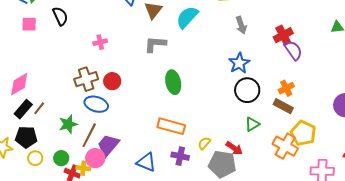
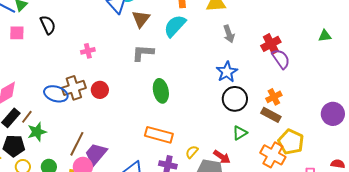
blue ellipse: (96, 104) -> (56, 94), moved
green star: (68, 124) -> (37, 132), moved

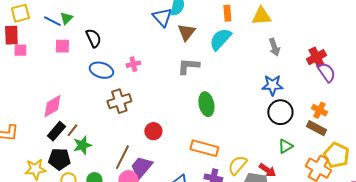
blue star: (227, 72) -> (272, 85), turned 30
red circle: (100, 90) -> (153, 131), moved
blue ellipse: (56, 94) -> (101, 70), moved
orange cross: (274, 97) -> (319, 110), turned -35
yellow semicircle: (192, 152) -> (237, 165), size x1.5

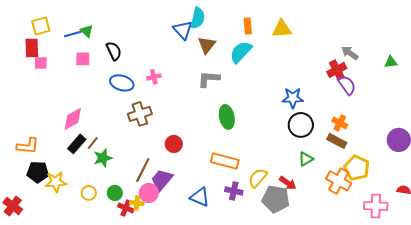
green triangle: (66, 18) -> (87, 31), turned -32
blue line: (52, 21) -> (73, 34), turned -42
gray arrow: (274, 47) -> (350, 53), moved, turned 144
black pentagon: (59, 159) -> (38, 172), moved

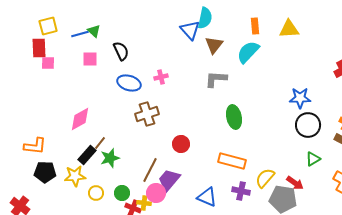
black rectangle: (77, 144) -> (87, 155), moved
yellow star: (56, 182) -> (75, 176), moved

